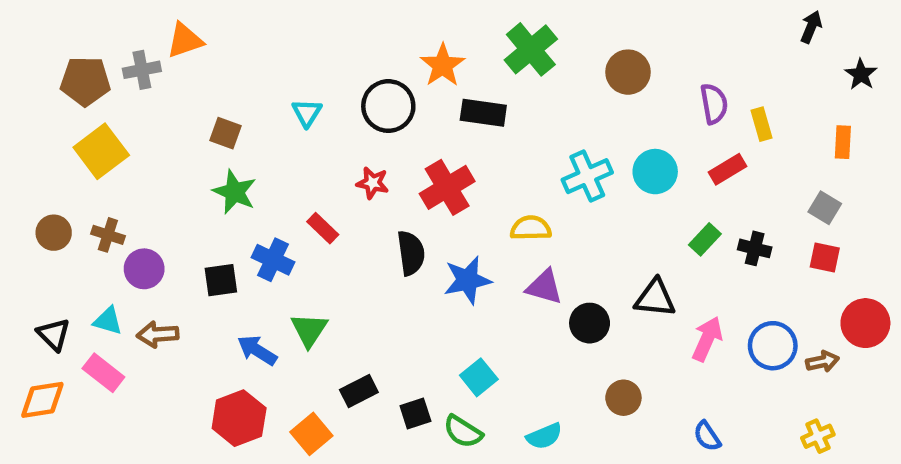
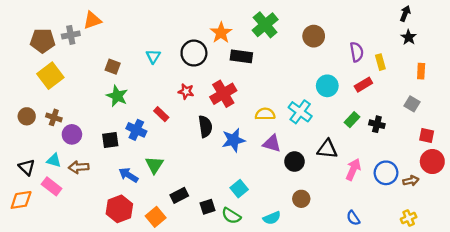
black star: (861, 74) -> (409, 37), moved
cyan cross: (587, 176) -> (300, 112), moved, turned -30
red square: (825, 258) -> (427, 136), moved
brown circle: (623, 398) -> (301, 199), moved

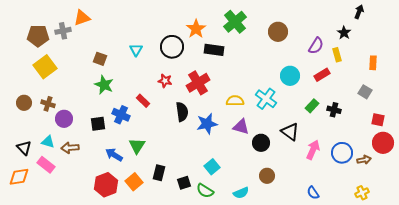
black star: (409, 37) -> (344, 33), moved
purple semicircle: (357, 52) -> (316, 46), turned 42
black triangle: (327, 149) -> (290, 132), turned 30
black rectangle: (179, 195) -> (159, 173), turned -49
orange square: (156, 217) -> (134, 182), moved

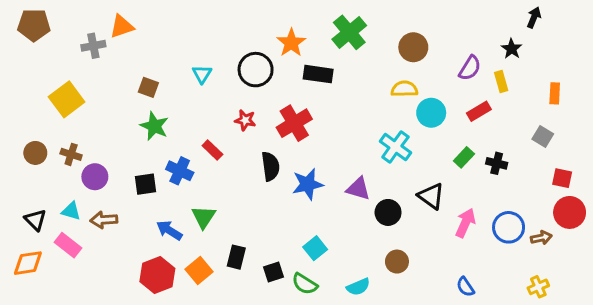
brown pentagon: (38, 36) -> (34, 25), moved
yellow semicircle: (235, 101) -> (404, 89), moved

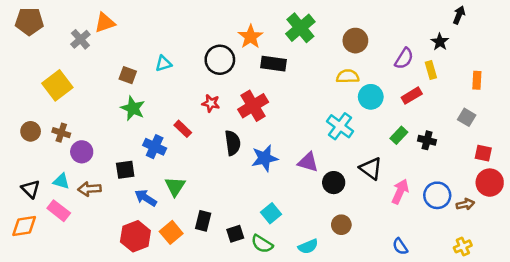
gray cross: (93, 46) -> (80, 39), turned -30
cyan triangle: (202, 74) -> (164, 64), moved, turned 42
black square: (145, 184) -> (125, 170), moved

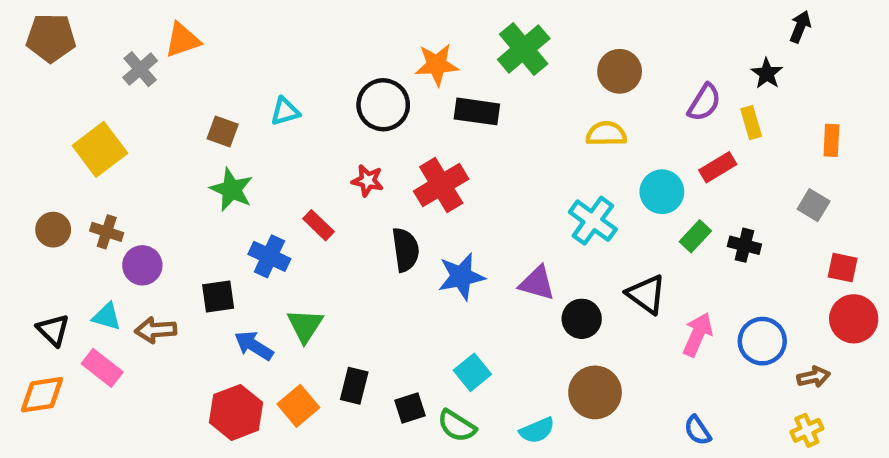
orange star: (251, 37) -> (437, 65), turned 30
cyan circle: (371, 97) -> (662, 192), moved
brown arrow: (465, 204) -> (814, 377), moved
brown circle: (341, 225) -> (595, 392), size x1.5

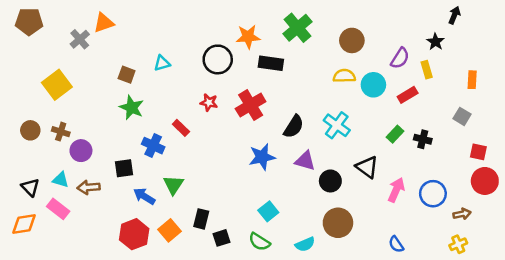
cyan circle: (662, 192) -> (373, 85), moved
black semicircle: (405, 250) -> (294, 127), moved, turned 40
black square: (410, 408) -> (221, 238), moved

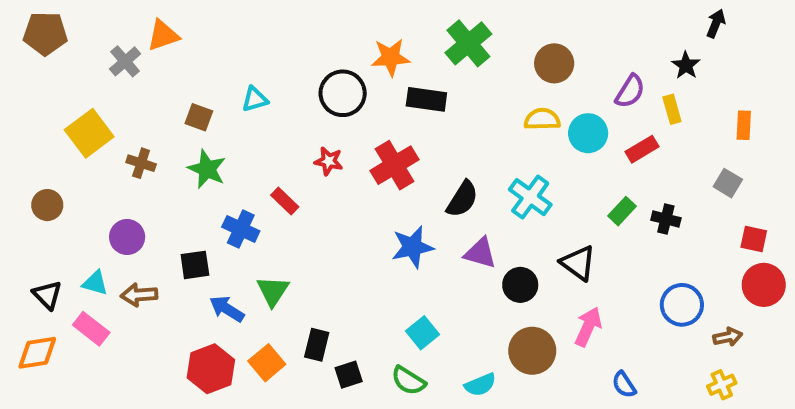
brown cross: (61, 132) -> (141, 163), moved
pink arrow: (396, 190) -> (588, 327), moved

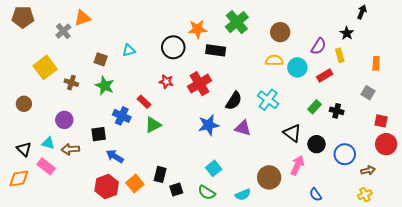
black circle: (520, 285) -> (317, 144), moved
green triangle: (273, 291) -> (153, 125), moved, turned 30

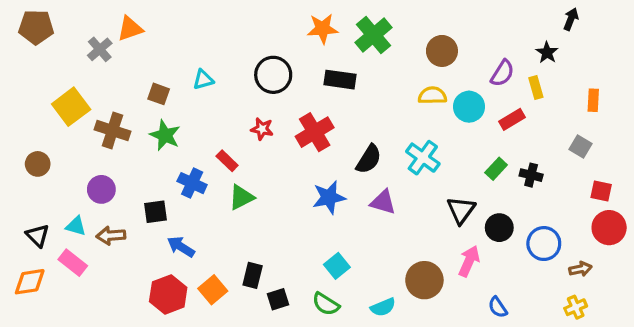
orange star: (197, 29) -> (323, 29), moved
brown cross: (71, 83) -> (112, 131), size x1.5
black triangle: (292, 133) -> (461, 210), turned 30

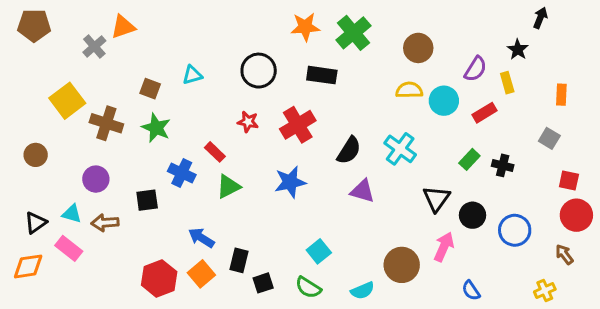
blue star: (329, 197) -> (290, 182), moved
black triangle: (38, 236) -> (36, 223), turned 40
blue arrow: (181, 247) -> (201, 238), moved
brown arrow: (580, 269) -> (564, 254), moved, turned -115

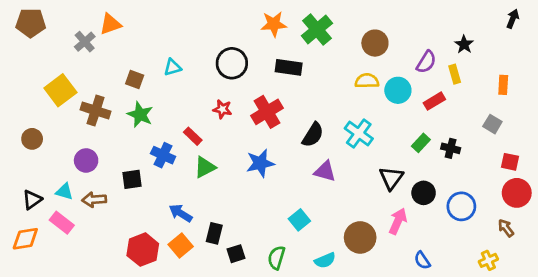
black arrow: (540, 18) -> (513, 19), moved
cyan square: (319, 251) -> (299, 220), moved
green semicircle: (308, 287) -> (276, 258), turned 75

